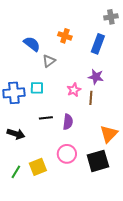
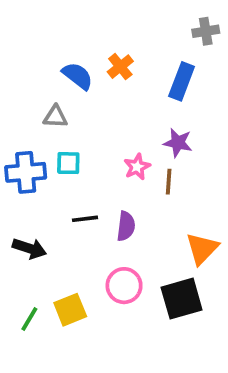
orange cross: (65, 36) -> (120, 67), turned 32
blue semicircle: (32, 44) -> (78, 76), moved
gray triangle: (49, 61) -> (55, 117), moved, turned 40

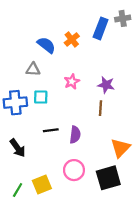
blue rectangle: (182, 81) -> (101, 28), moved
pink star: (137, 167) -> (72, 82), moved
black arrow: (29, 248) -> (18, 148), turned 36

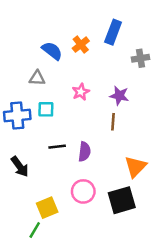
gray cross: (123, 18) -> (140, 58), moved
green line: (18, 190) -> (35, 230), moved

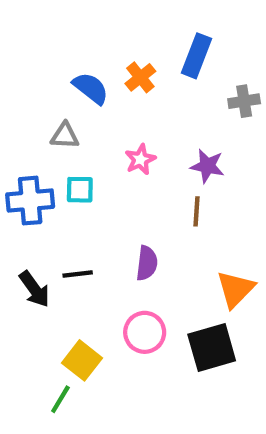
black line: (57, 147) -> (78, 274), moved
yellow square: (47, 208) -> (82, 360), turned -30

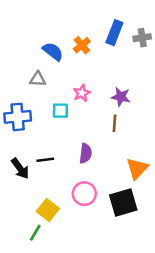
gray cross: (244, 101) -> (142, 38), moved
cyan square: (80, 190) -> (60, 111), moved

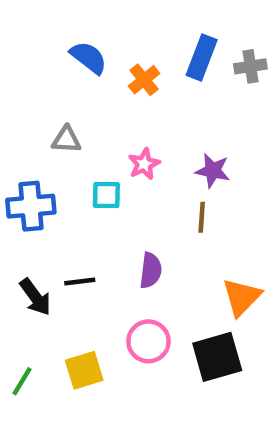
blue semicircle: (53, 51) -> (89, 58), moved
yellow square: (48, 210) -> (84, 370), turned 35
green line: (35, 233) -> (22, 381), moved

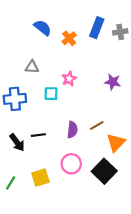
purple star: (213, 171) -> (113, 82), moved
brown line: (202, 217) -> (97, 125), moved, turned 56
black square: (217, 357) -> (104, 171), turned -30

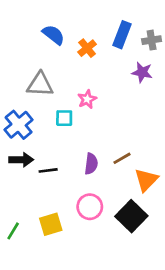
gray triangle: (32, 67) -> (40, 84), size x1.5
purple star: (113, 82) -> (142, 72), moved
blue cross: (15, 99) -> (19, 125), turned -35
black arrow: (17, 142) -> (21, 160), moved, turned -54

